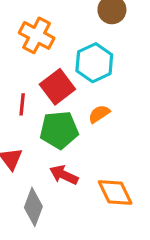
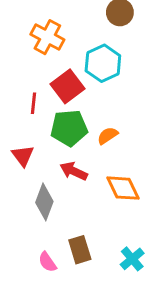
orange semicircle: (99, 114) -> (108, 136), moved

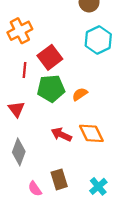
orange cross: (47, 37) -> (20, 31), moved, turned 35
cyan hexagon: (103, 63) -> (98, 40), moved
red arrow: (74, 171) -> (61, 135), moved
gray diamond: (44, 202) -> (19, 152), moved

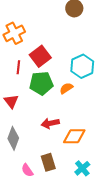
cyan hexagon: (98, 40) -> (82, 66), moved
orange diamond: (91, 133) -> (74, 136), moved, turned -65
red arrow: (61, 135) -> (50, 123), turned -36

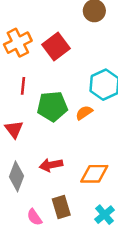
red square: (40, 56) -> (56, 46), moved
red arrow: (50, 123) -> (51, 165), moved

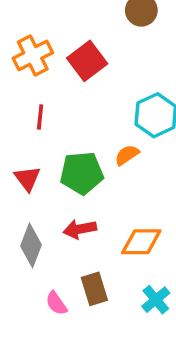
green pentagon: (52, 106) -> (82, 173), moved

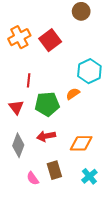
red line: (40, 117) -> (29, 80), moved

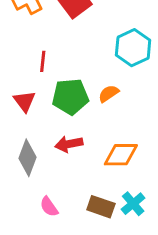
orange semicircle: (73, 94) -> (109, 94), moved
brown rectangle: (54, 170) -> (101, 207), moved, turned -54

